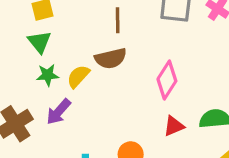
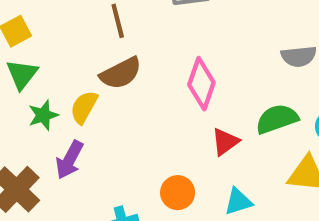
green triangle: (39, 42) -> (22, 74), turned 30

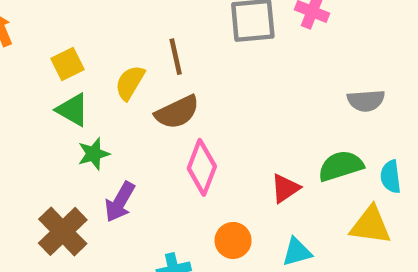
green triangle: (22, 74) -> (73, 110), turned -40
pink diamond: (201, 84) -> (202, 167), moved
yellow semicircle: (84, 107) -> (130, 83), moved

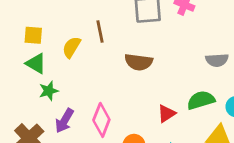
yellow square: (67, 64) -> (33, 35), turned 30
brown semicircle: (177, 112) -> (139, 62), moved, turned 32
pink diamond: (202, 167) -> (101, 120), moved

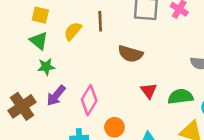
red triangle: (167, 114) -> (149, 91), moved, turned -42

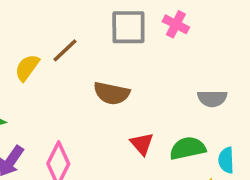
brown line: (100, 21) -> (65, 50), turned 54

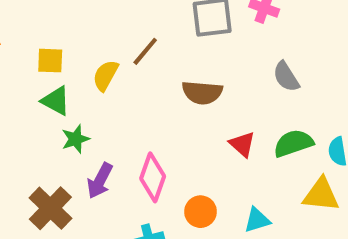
gray semicircle: (212, 98) -> (286, 77), moved, turned 64

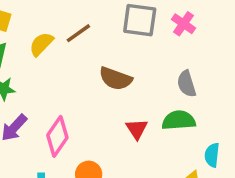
green semicircle: (293, 143) -> (179, 120), moved

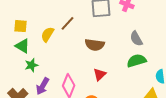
red triangle: (137, 129) -> (100, 74), moved, turned 32

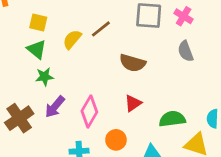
gray semicircle: (136, 39) -> (186, 51), moved
green semicircle: (136, 61) -> (172, 119), moved

